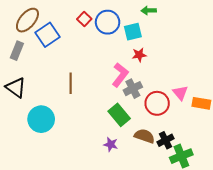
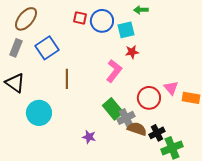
red square: (84, 19) -> (80, 18), turned -32
blue square: (47, 35) -> (47, 48), moved
gray cross: (133, 89) -> (126, 118), moved
purple star: (111, 144) -> (89, 137), moved

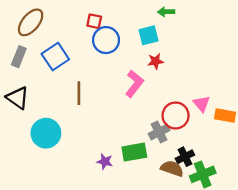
blue circle: (102, 21) -> (106, 40), moved
green rectangle: (113, 109) -> (134, 152), moved, turned -60
gray cross: (126, 118) -> (159, 132), moved
brown semicircle: (137, 129) -> (172, 169), moved

